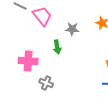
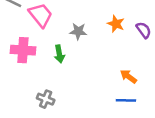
pink cross: (28, 61) -> (23, 50), moved

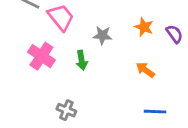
pink cross: (23, 50) -> (41, 56), turned 30
orange arrow: (128, 77) -> (145, 70), moved

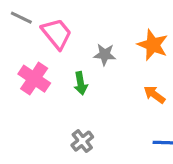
orange star: (144, 27) -> (153, 45), size x1.4
gray cross: (66, 110) -> (82, 141), moved, turned 30

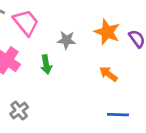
gray cross: (82, 141) -> (19, 111), moved

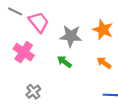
gray star: (67, 40) -> (71, 36), size x1.5
green arrow: (46, 64) -> (64, 62), moved, turned 136

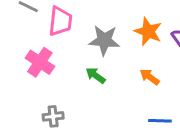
pink trapezoid: (39, 22) -> (60, 21), turned 45
gray cross: (33, 92) -> (53, 116), turned 32

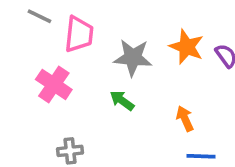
orange arrow: (150, 77) -> (185, 119), moved, turned 30

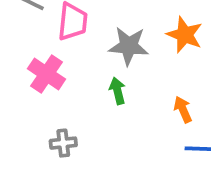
green arrow: (122, 101) -> (117, 91), turned 40

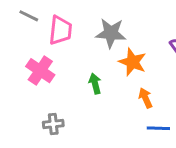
orange star: (185, 35) -> (132, 62), moved
gray star: (129, 46) -> (111, 33), moved

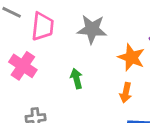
orange star: (132, 62) -> (131, 57), moved
orange arrow: (145, 98) -> (126, 93), turned -144

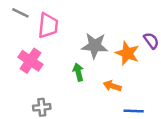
gray star: (92, 29) -> (95, 46), moved
orange arrow: (126, 93) -> (112, 86), moved, turned 96

